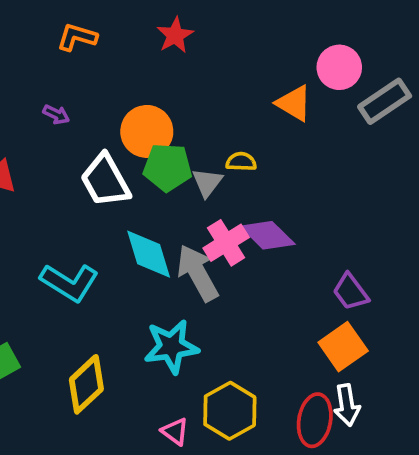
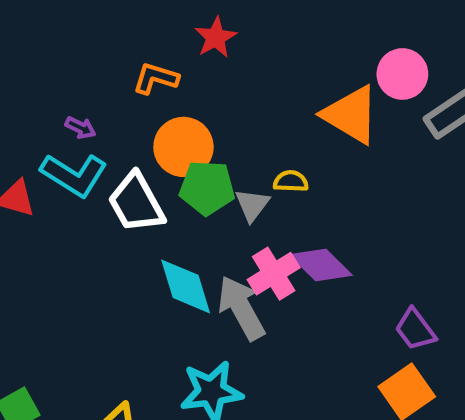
orange L-shape: (77, 37) -> (156, 78), moved
orange triangle: (294, 103) -> (351, 115), size x1.4
cyan L-shape: (69, 282) -> (74, 175), moved

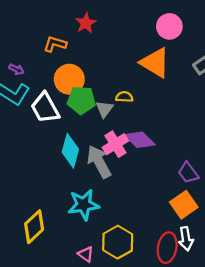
pink circle: (402, 74) -> (169, 26), moved
cyan diamond: (186, 286) -> (70, 151), turned 32

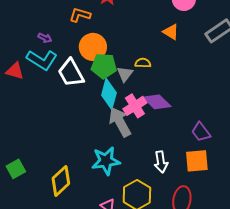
orange triangle: (155, 63) -> (171, 32), size x0.6
cyan diamond: (70, 151) -> (109, 94), moved
orange square: (184, 205) -> (197, 161), turned 30
white arrow: (186, 239) -> (161, 162), moved

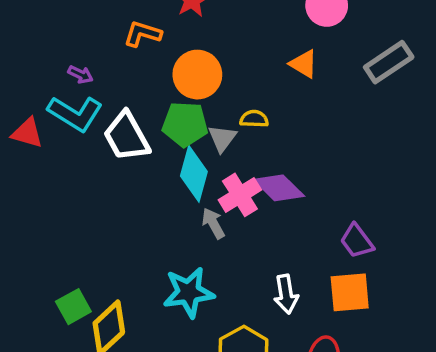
orange circle: (93, 47) -> (197, 75), moved
gray arrow: (120, 122) -> (213, 223), size x0.6
green square: (16, 169) -> (73, 307), moved

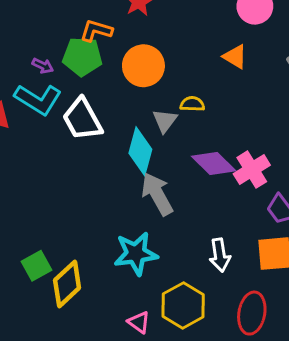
green pentagon: (185, 124) -> (82, 57), moved
pink cross: (240, 195) -> (252, 170), moved
gray arrow: (213, 223) -> (157, 194), size x1.6

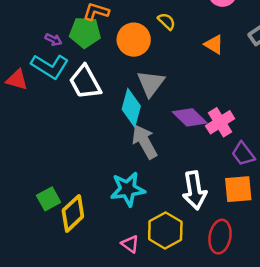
orange triangle: (235, 57) -> (214, 44), moved
yellow semicircle: (192, 104) -> (167, 21), moved, turned 42
gray triangle: (165, 121) -> (151, 83), size x1.4
white arrow: (220, 255) -> (194, 190), size x1.4

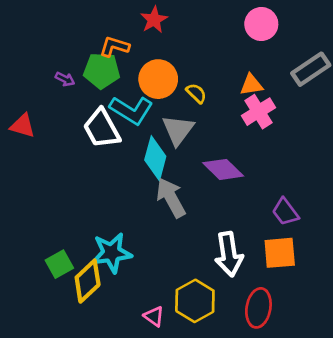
yellow semicircle: (167, 21) -> (196, 93), moved
orange triangle: (214, 44) -> (251, 85), turned -40
cyan L-shape: (50, 66) -> (131, 110), moved
pink cross: (220, 122) -> (258, 112), moved
cyan star: (128, 189) -> (112, 253), moved

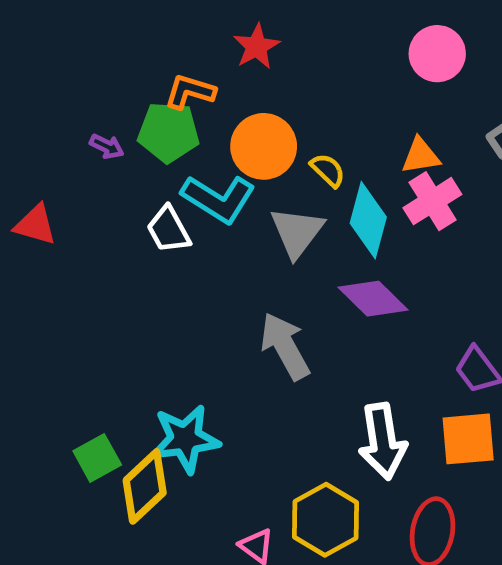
white trapezoid: (102, 129) -> (169, 230), size x0.7
cyan diamond: (155, 158) -> (368, 220), moved

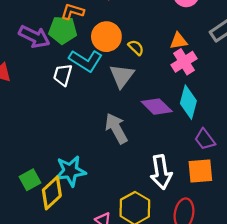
purple arrow: (107, 146) -> (34, 37), size x2.0
cyan diamond: (368, 220) -> (188, 102), moved
white trapezoid: (169, 230) -> (63, 75), turned 45

